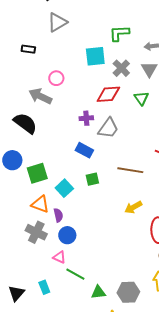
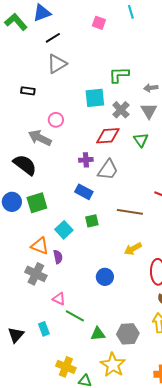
green square: (37, 173) -> (37, 203), moved
blue circle: (67, 235) -> (105, 277), moved

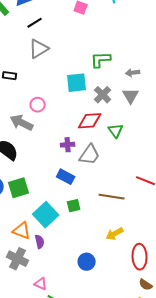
green triangle: (141, 140) -> (116, 131), moved
cyan square: (64, 230) -> (46, 215), size x1.4

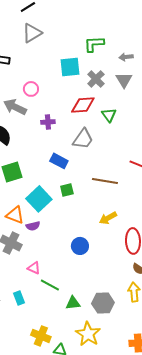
purple cross: (68, 145) -> (48, 122), moved
purple semicircle: (40, 242) -> (33, 226), turned 88

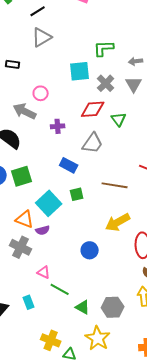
yellow arrow: (108, 218) -> (118, 222), size x1.4
green triangle: (73, 303) -> (83, 307), turned 35

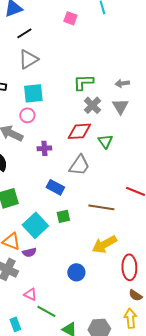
green L-shape: (104, 48) -> (83, 82), moved
cyan square: (80, 71) -> (33, 93), moved

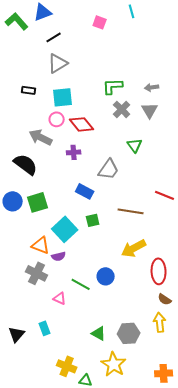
red diamond: (79, 131) -> (82, 124), moved, turned 55
green line: (46, 311) -> (81, 284), moved

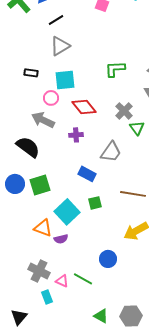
gray cross: (122, 109) -> (124, 111), moved
pink circle: (57, 119) -> (51, 98), moved
gray cross: (37, 273) -> (39, 271), moved
green line: (81, 284) -> (83, 279), moved
cyan rectangle: (45, 328) -> (47, 297), moved

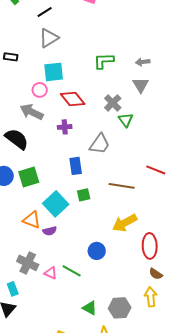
black rectangle: (31, 73) -> (11, 57), moved
blue rectangle: (87, 174) -> (76, 166), turned 54
cyan rectangle: (47, 297) -> (13, 289), moved

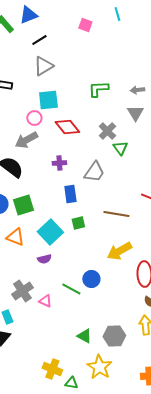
gray arrow: (32, 112) -> (26, 140), turned -55
purple cross: (65, 127) -> (59, 163), moved
orange triangle: (32, 220) -> (15, 237), moved
gray cross: (28, 263) -> (22, 291), turned 30
green line: (72, 271) -> (71, 289), moved

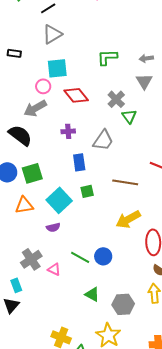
orange triangle: (15, 237) -> (24, 205), turned -30
blue circle: (91, 279) -> (103, 256), moved
green triangle: (84, 336) -> (92, 294), moved

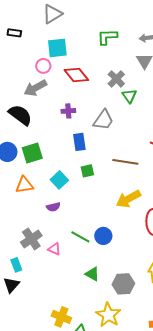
cyan square: (59, 200) -> (59, 180), size x0.7

